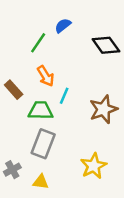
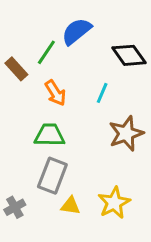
blue semicircle: (63, 26) -> (76, 31), size x1.5
brown rectangle: (14, 90) -> (16, 69), moved
cyan line: (64, 96) -> (102, 93), moved
yellow triangle: (41, 182) -> (70, 206), moved

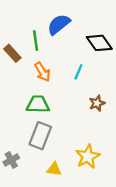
green line: (46, 52) -> (36, 41), turned -42
brown star: (126, 134) -> (97, 103), size x0.6
yellow triangle: (70, 206) -> (54, 169), moved

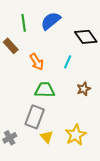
green line: (36, 41) -> (24, 23), moved
green trapezoid: (38, 104) -> (45, 90), moved
yellow triangle: (54, 169) -> (47, 137), moved, turned 40

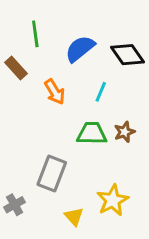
blue semicircle: (51, 21) -> (80, 49), moved
green trapezoid: (45, 90) -> (92, 133), moved
yellow triangle: (47, 137) -> (74, 217), moved

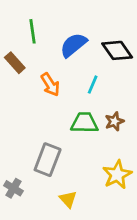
yellow star: (113, 200) -> (117, 175), moved
gray cross: (15, 205) -> (13, 188), turned -30

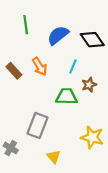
brown rectangle: (15, 63) -> (14, 71), moved
brown star: (114, 121) -> (89, 85), moved
yellow star: (117, 175) -> (92, 137), turned -30

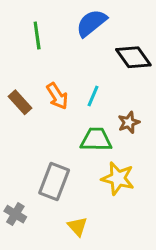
blue semicircle: (58, 35) -> (91, 23), moved
cyan line: (73, 66) -> (93, 96), moved
yellow star: (92, 137) -> (118, 178), moved

